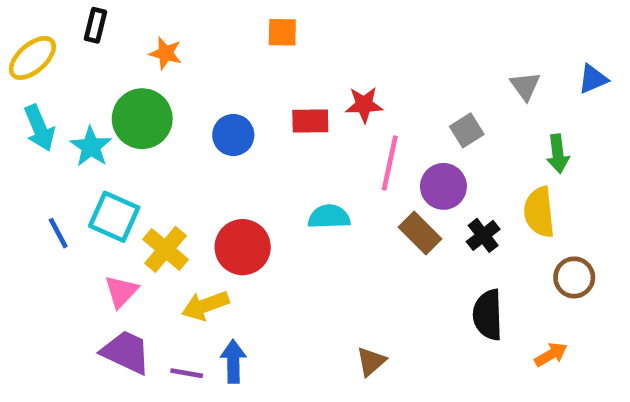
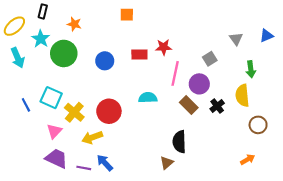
cyan star: (91, 147) -> (41, 39), moved
black semicircle: (488, 315) -> (179, 142), moved
blue arrow: (233, 362) -> (105, 163), turned -42

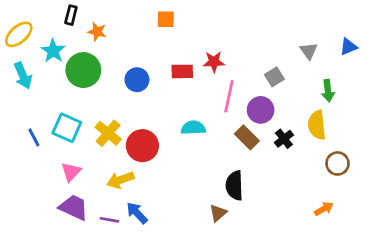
black rectangle: (43, 11) -> (71, 15), moved
yellow cross: (74, 112) -> (108, 133), moved

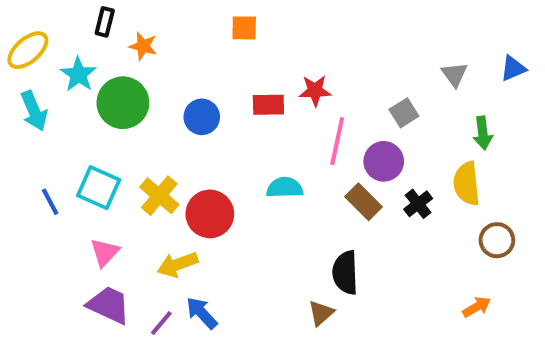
purple line: (109, 220) -> (161, 323), turned -60

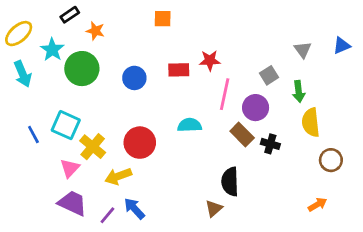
black rectangle: (105, 22) -> (70, 15), turned 42
green arrow: (483, 133) -> (299, 91), moved
yellow cross: (159, 196) -> (93, 147), moved
black cross: (418, 204) -> (270, 144), moved, turned -36

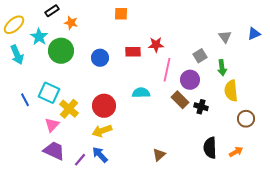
yellow arrow: (118, 176) -> (102, 131), moved
black semicircle: (230, 182) -> (210, 148), moved

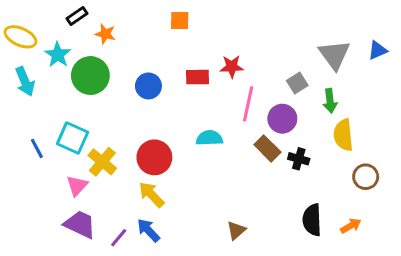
yellow ellipse: (14, 25) -> (20, 37), turned 65
gray triangle: (225, 37) -> (334, 55), size x1.6
yellow arrow: (102, 131) -> (151, 195), turned 66

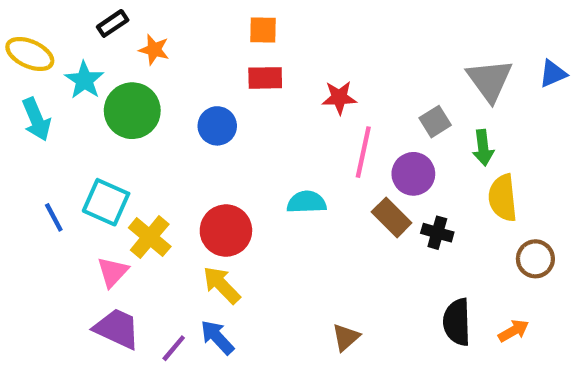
red rectangle: (198, 77) -> (265, 78), moved

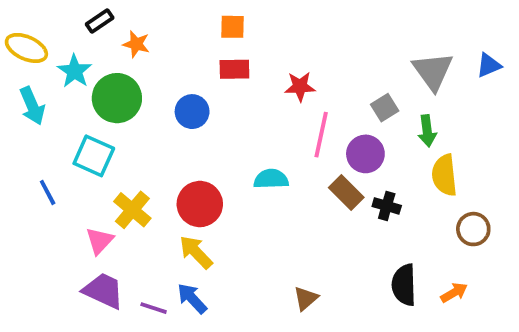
cyan square: (106, 202) -> (94, 156), moved
purple line: (174, 348) -> (154, 308), turned 68

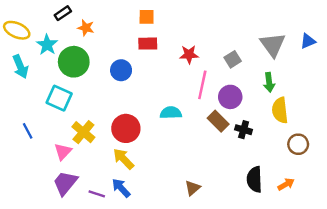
gray square: (385, 108) -> (233, 59), moved
blue line: (48, 192) -> (28, 131), moved
purple trapezoid: (103, 291) -> (65, 183), turned -76

